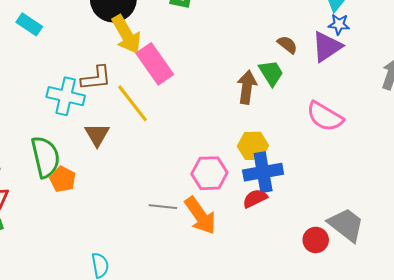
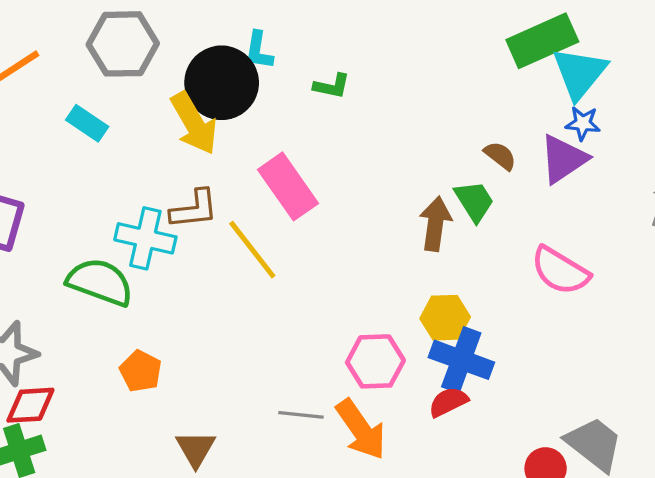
yellow arrow: (126, 35) -> (194, 123), moved
brown triangle: (97, 135) -> (196, 449), moved
green semicircle: (45, 157) -> (100, 282), moved, turned -57
blue cross: (263, 172) -> (461, 360), turned 30

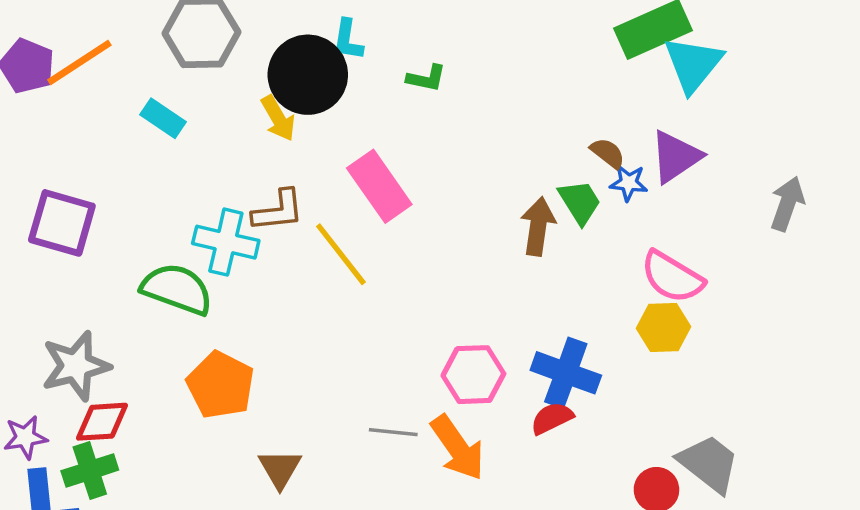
yellow arrow: (194, 123) -> (278, 118), size x0.7
blue star: (583, 123) -> (629, 183), moved
yellow hexagon: (445, 318) -> (663, 328), moved
orange pentagon: (141, 371) -> (221, 385), size x1.5

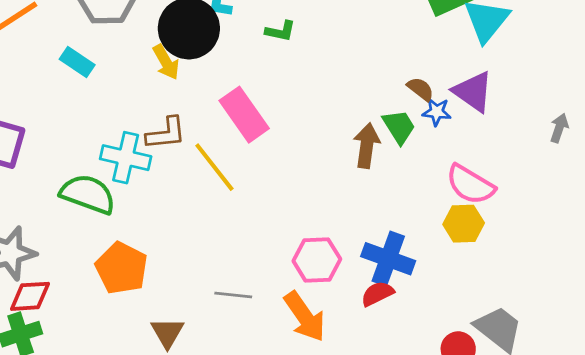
purple triangle: (676, 157) -> (473, 92), turned -51
gray arrow: (787, 204) -> (559, 128), size x0.7
gray line: (393, 432) -> (233, 295), moved

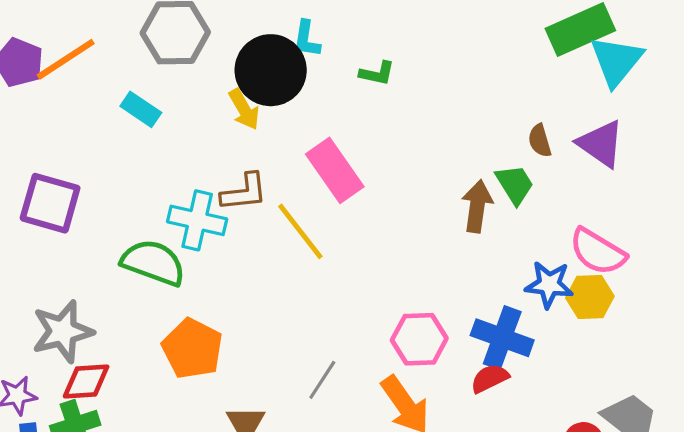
brown semicircle: (420, 89) -> (540, 141), turned -144
blue star: (437, 112) -> (549, 285), moved, size x1.4
gray line: (233, 295) -> (322, 380), turned -63

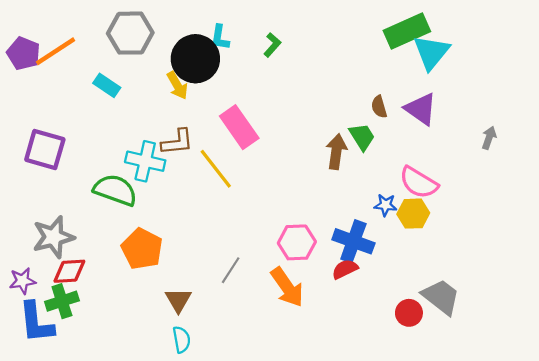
green L-shape: (377, 73) -> (272, 45), moved, turned -60
blue star: (549, 285) -> (385, 205), size x0.7

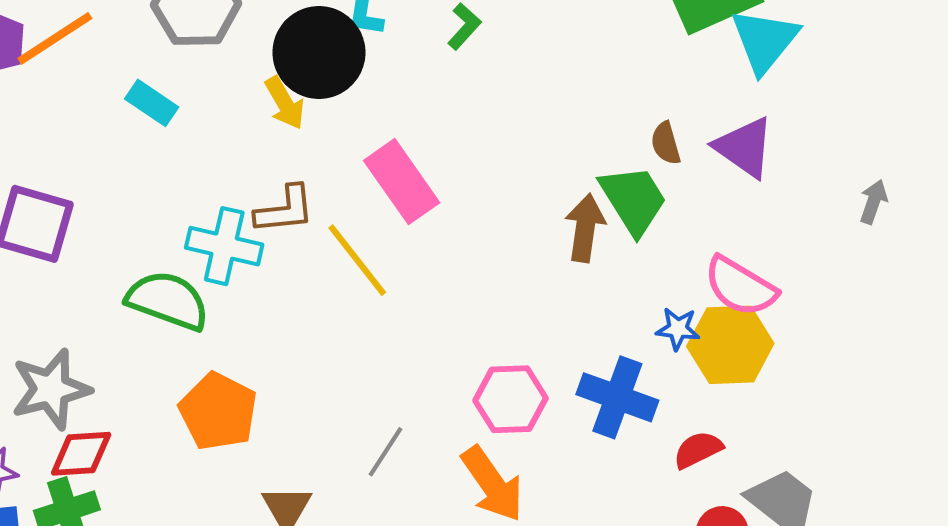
green trapezoid: (362, 137) -> (633, 200), size x1.4
yellow hexagon: (413, 214) -> (730, 345), size x1.4
red semicircle: (345, 269) -> (698, 450), moved

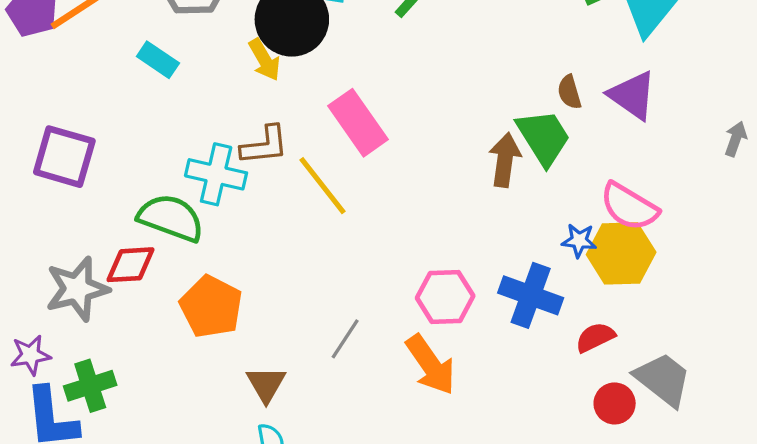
red diamond: (81, 454) -> (130, 265), moved

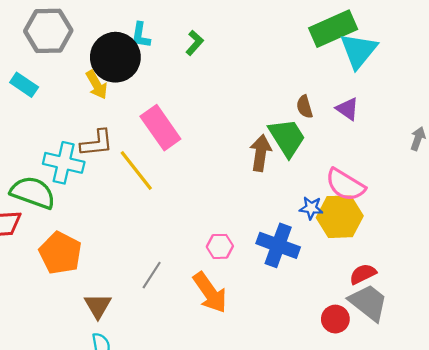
purple triangle: (632, 95) -> (347, 109), size x0.7
pink hexagon: (445, 297) -> (220, 246), size x0.7
red semicircle: (595, 337) -> (363, 274), moved

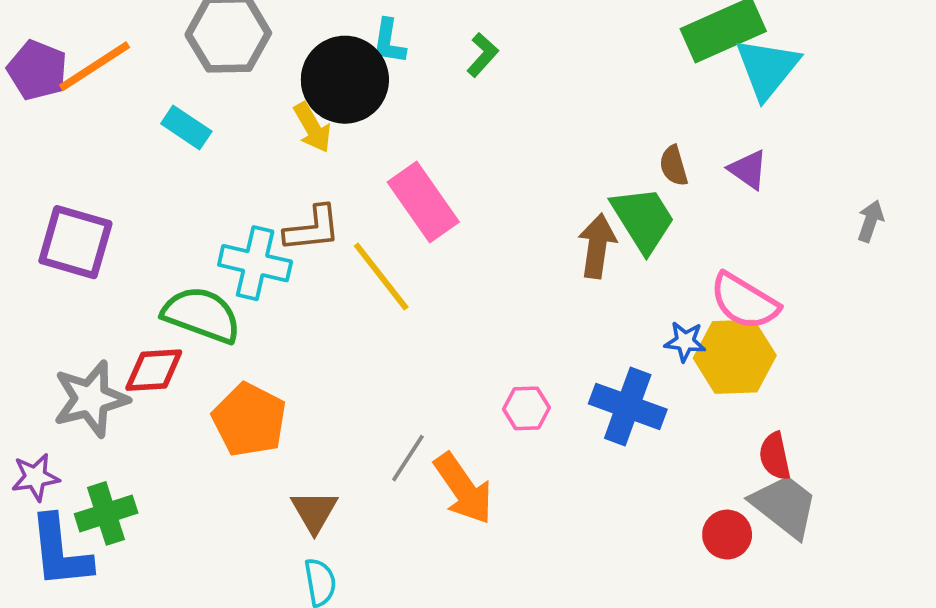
red semicircle: (363, 274) -> (775, 456), turned -76
orange arrow: (210, 293) -> (463, 489), moved

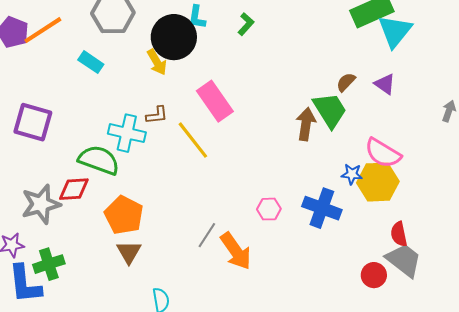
brown semicircle: (674, 166) -> (346, 82), turned 60
brown L-shape: (312, 229) -> (157, 115), size x0.7
brown triangle: (314, 512) -> (129, 252), moved

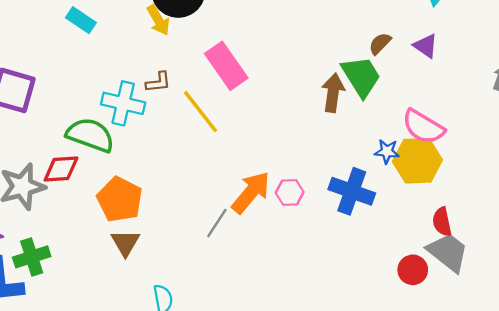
orange arrow: (236, 251) -> (251, 192), moved, turned -105

